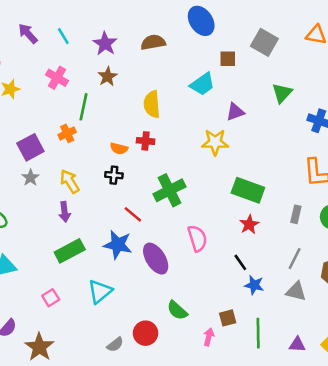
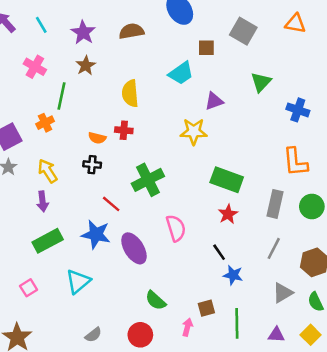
gray rectangle: (296, 214) -> (275, 204), size x1.5
gray triangle: (296, 291) -> (283, 293), moved, turned -45
red circle: (146, 333) -> (140, 335), moved

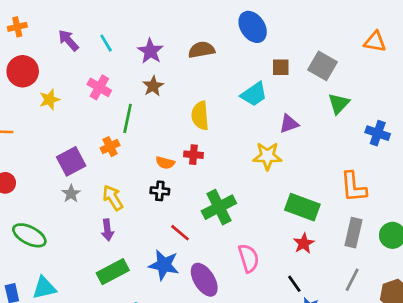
gray square: (243, 31) -> (323, 66), moved
orange L-shape: (295, 162) -> (353, 187), moved

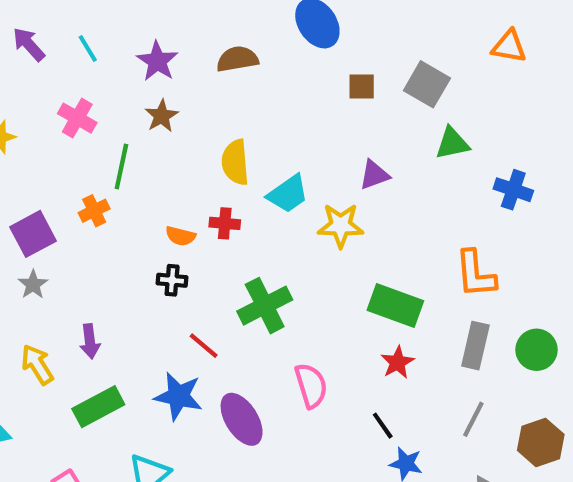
cyan trapezoid: (254, 94) -> (288, 194), moved
green triangle: (339, 104) -> (452, 143), turned 35
yellow arrow: (113, 198) -> (37, 365), moved

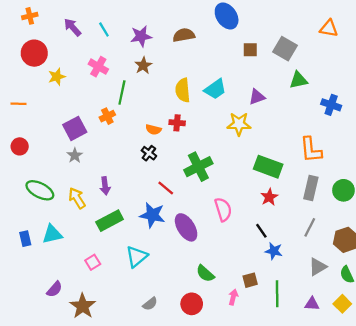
purple star: (157, 61) -> (141, 36), turned 30
cyan trapezoid: (288, 194) -> (215, 89), moved
black cross: (172, 280) -> (149, 153), turned 32

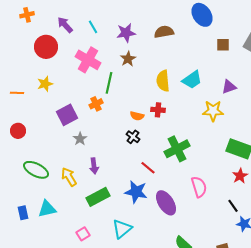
red circle: (34, 53) -> (46, 47), moved
pink cross: (98, 67) -> (88, 60), size x1.4
yellow star: (57, 77) -> (45, 84), moved
gray star: (75, 155) -> (80, 139), moved

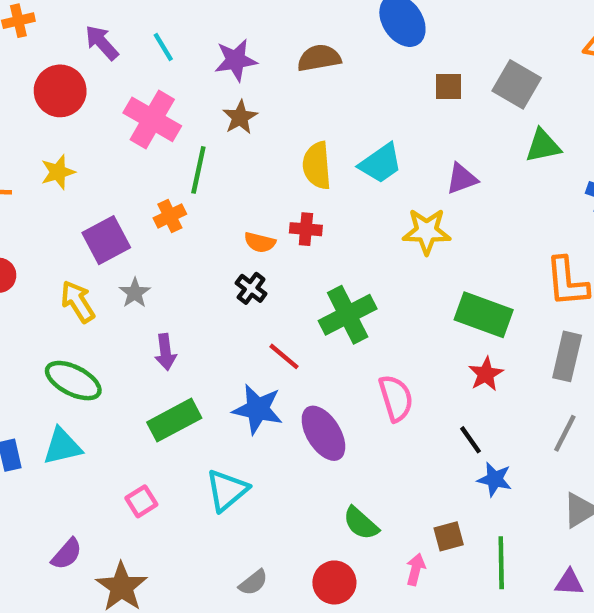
green ellipse: (36, 170) -> (73, 381), moved
yellow arrow: (69, 177) -> (78, 302), moved

